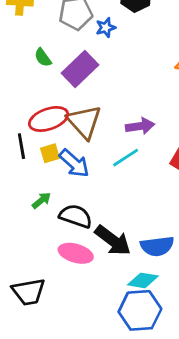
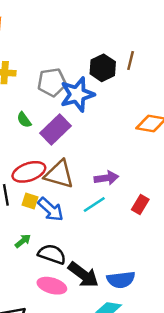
blue star: (106, 28) -> (77, 94), size x2.0
brown triangle: (84, 122) -> (59, 174), turned -32
yellow square: (50, 153) -> (30, 201), turned 35

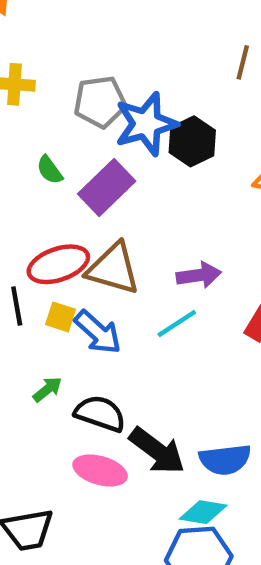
black hexagon: (103, 68) -> (192, 141), moved

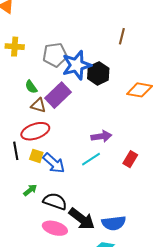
brown triangle: (113, 269) -> (38, 105), moved, size x0.6

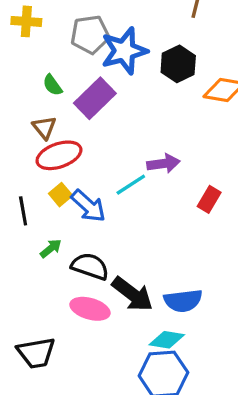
black hexagon: (98, 73) -> (178, 64), moved
brown triangle: (38, 105) -> (44, 128), moved, turned 35
black line: (16, 151) -> (23, 211), moved
yellow square: (36, 156) -> (61, 195), turned 32
cyan line: (91, 159) -> (131, 185), moved

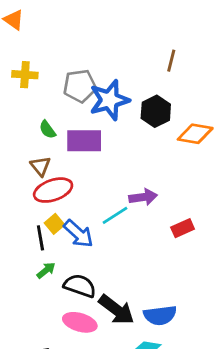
purple rectangle: (95, 98) -> (84, 141), turned 44
red rectangle: (209, 199) -> (183, 228), turned 35
black line: (23, 211) -> (40, 238), moved

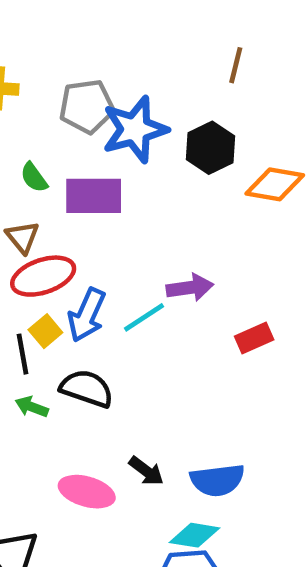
blue arrow: (78, 234) -> (87, 315), moved, turned 72
green arrow: (46, 270) -> (32, 407), turned -120
black semicircle: (80, 286) -> (87, 388), moved
black arrow: (116, 310) -> (146, 471), size x0.6

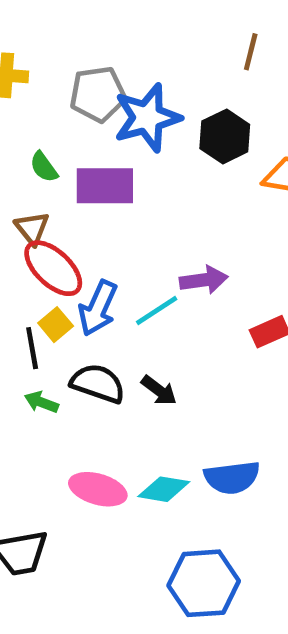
red ellipse: (43, 276) -> (53, 268), turned 62
black arrow: (146, 471) -> (159, 390), moved
cyan diamond: (194, 535) -> (164, 489), moved

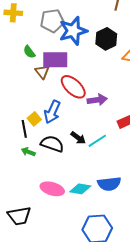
brown triangle: (32, 228) -> (42, 72), moved
red ellipse: (53, 268) -> (73, 87), moved
cyan line: (157, 310) -> (97, 141), moved
black arrow: (159, 390) -> (78, 138), moved

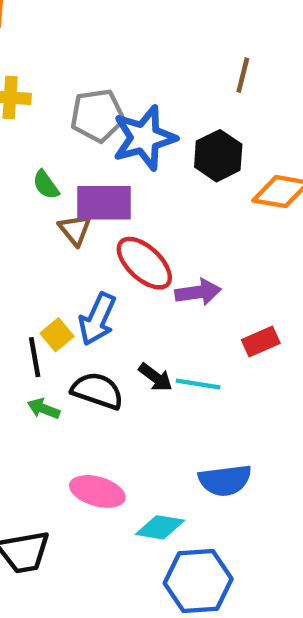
cyan line: (97, 141) -> (198, 384), turned 42
cyan diamond: (80, 189) -> (160, 527), moved

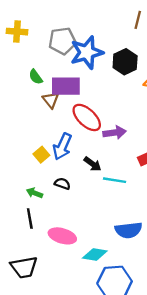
black line: (35, 357) -> (30, 219), moved
black arrow: (156, 377) -> (93, 164), moved
black semicircle: (97, 391) -> (62, 184), size x0.6

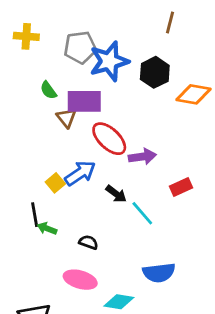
blue arrow: (62, 147) -> (80, 173), turned -148
cyan line: (115, 180) -> (142, 213), turned 40
black semicircle: (62, 184) -> (88, 242), moved
black line: (30, 219) -> (35, 215), moved

